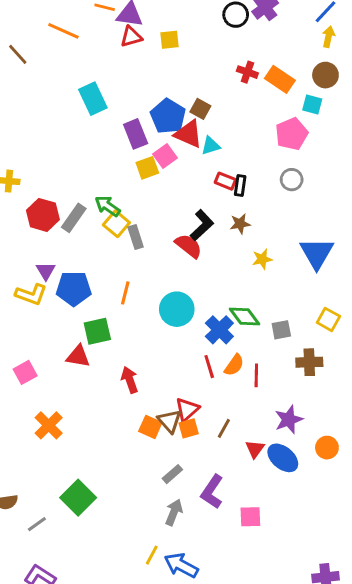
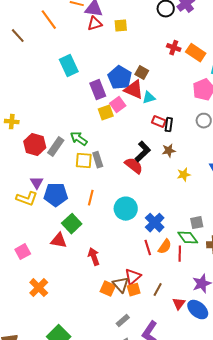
orange line: (63, 31) -> (49, 20), turned 30
yellow square: (116, 224) -> (84, 161), moved, turned -36
green diamond: (245, 317) -> (188, 238), moved
green square: (97, 331) -> (72, 224), turned -30

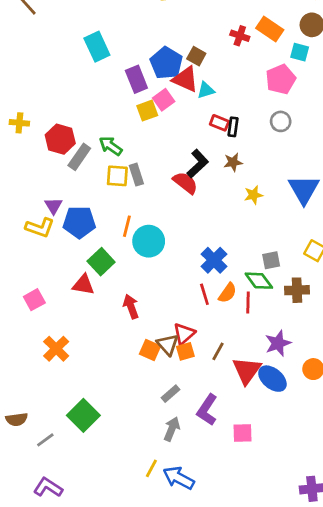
red cross: (174, 48) -> (240, 36), moved
red hexagon: (35, 145) -> (60, 139), moved
cyan circle: (126, 209) -> (149, 241), moved
red triangle: (179, 304) -> (247, 370), size x1.6

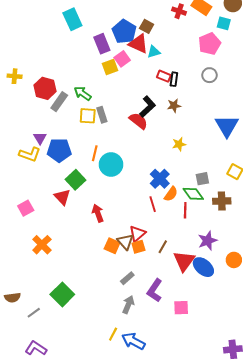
yellow star: (253, 195) -> (179, 144), moved
red triangle: (83, 285) -> (62, 197), turned 36
orange semicircle: (228, 293) -> (171, 194), moved

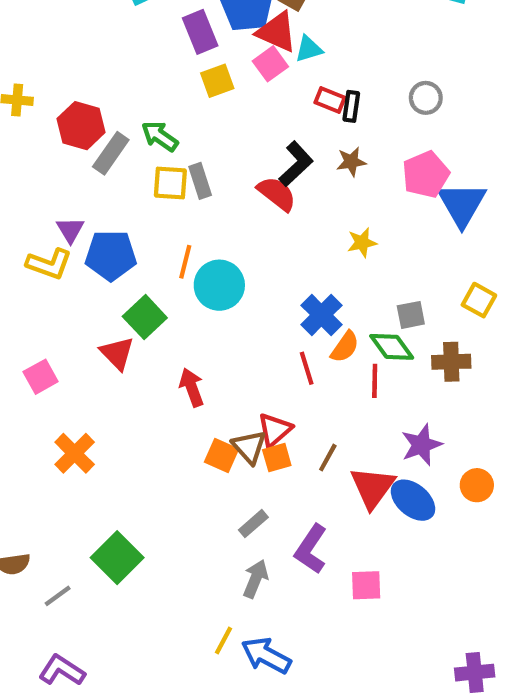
pink pentagon: (210, 44) -> (426, 174), moved
pink square: (122, 59) -> (270, 64), moved

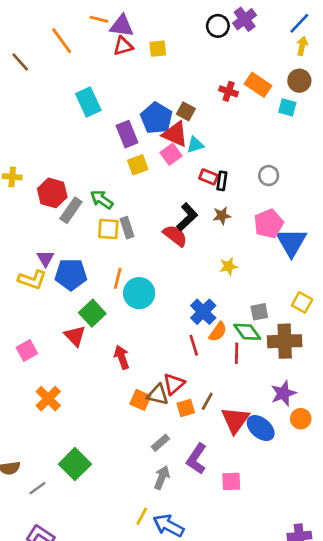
brown cross: (451, 362) -> (285, 341), size x1.4
purple star: (421, 445) -> (283, 393), moved
brown triangle: (249, 447) -> (158, 395), turned -35
orange square: (277, 458) -> (186, 408), moved

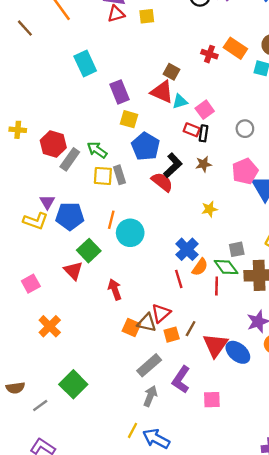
blue pentagon: (156, 118) -> (146, 146), moved
pink square: (171, 154) -> (205, 110), moved
yellow square: (138, 165) -> (129, 119), turned 36
gray rectangle: (160, 443) -> (149, 365), size x1.5

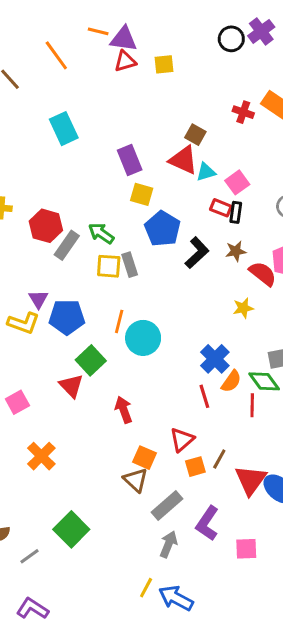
cyan rectangle: (85, 64) -> (64, 129), moved
red semicircle: (162, 182) -> (263, 274), moved
brown triangle: (147, 323) -> (136, 480), moved, turned 30

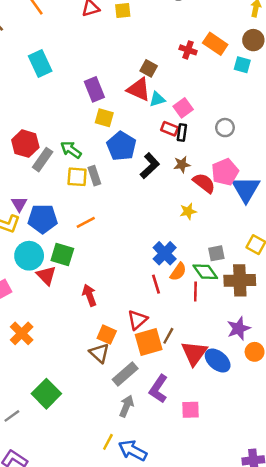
orange line: (119, 321) -> (86, 222), turned 48
cyan circle: (143, 338) -> (29, 256), moved
green square: (91, 360) -> (62, 254), turned -30
orange square: (195, 467) -> (149, 342), size x1.6

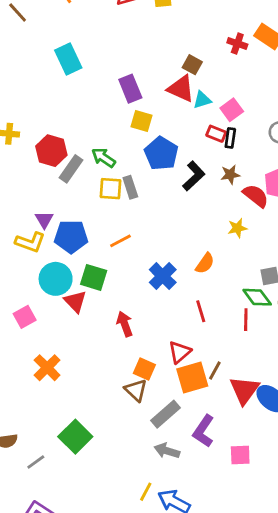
blue cross: (165, 253) -> (163, 276), moved
orange semicircle: (178, 272) -> (205, 263), moved
gray arrow: (126, 406) -> (167, 451), turned -95

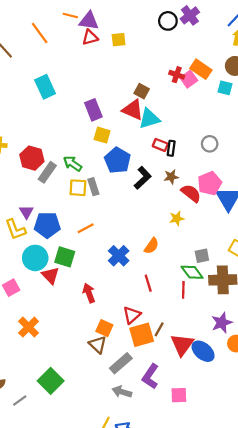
cyan triangle: (202, 100) -> (149, 119), size x1.5
pink square: (232, 110) -> (189, 79), moved
yellow L-shape: (30, 242) -> (15, 229), turned 50

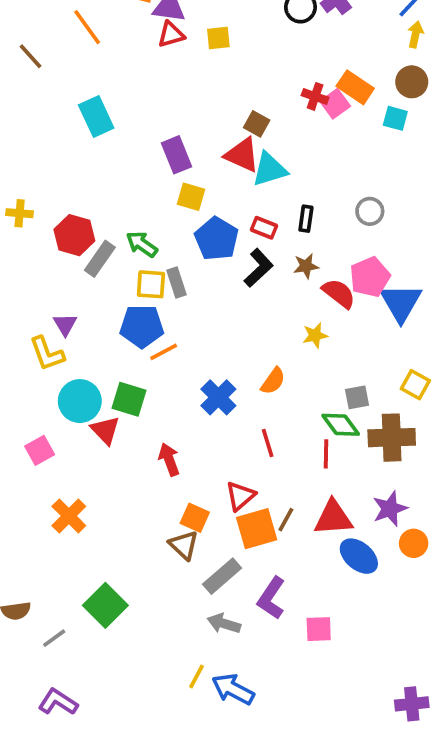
red rectangle: (160, 145) -> (264, 228), moved
blue pentagon: (47, 225) -> (142, 326), moved
red triangle: (182, 345) -> (333, 518), moved, turned 50

